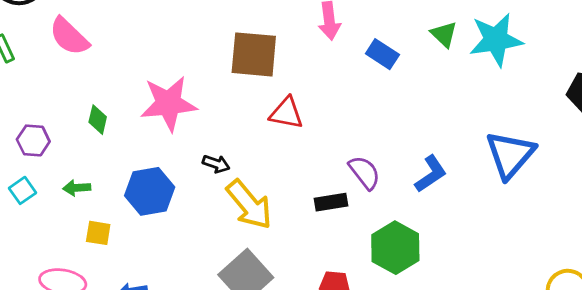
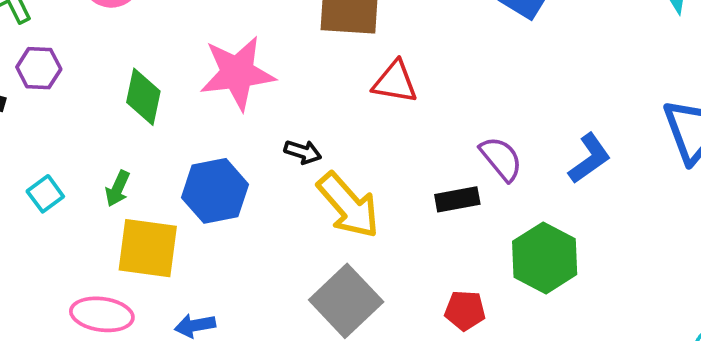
green diamond: (98, 120) -> (143, 97), size x1.4
purple hexagon: (33, 140) -> (39, 68), moved
green arrow: (77, 188) -> (118, 189), turned -60
yellow square: (98, 233) -> (148, 248), size x1.8

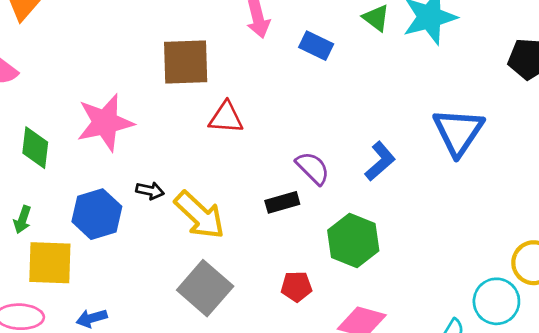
black arrow: (303, 152) -> (150, 191), moved

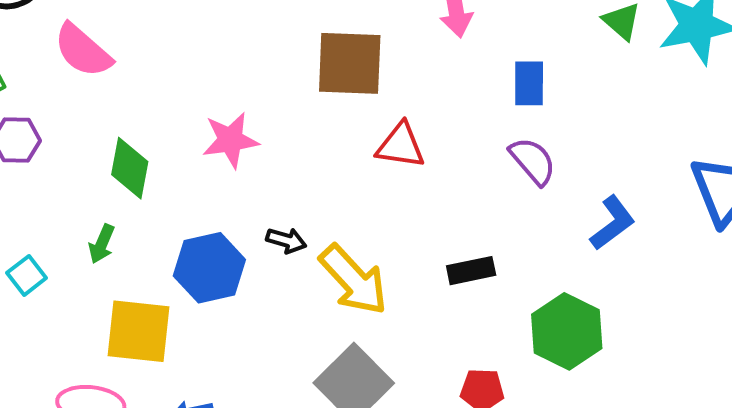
blue rectangle: (316, 46) -> (529, 83), moved, turned 60
pink star: (105, 122) -> (230, 140), size x0.7
purple semicircle: (313, 168) -> (533, 161), moved
green arrow: (22, 220) -> (102, 244), moved

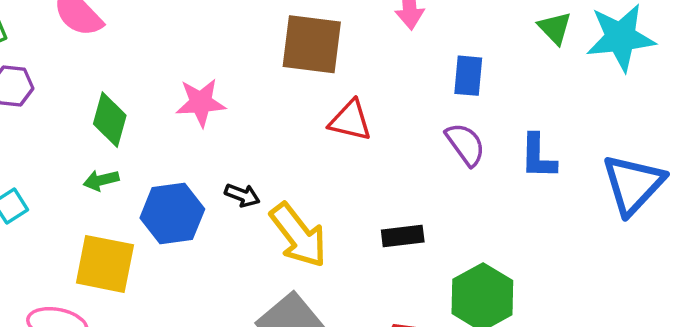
blue L-shape: (612, 223) -> (538, 156), moved, turned 123
green arrow: (102, 244) -> (101, 180), moved, turned 48

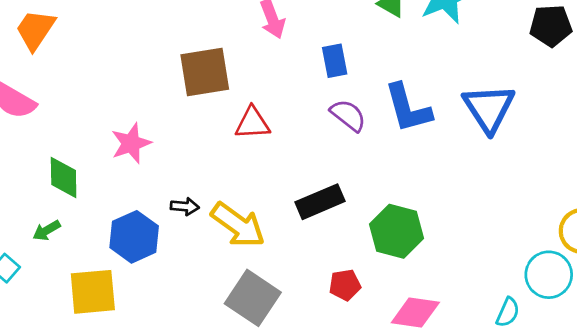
blue L-shape: (538, 156) -> (408, 108), size x1.4
green arrow: (101, 180) -> (47, 230), moved
black rectangle: (403, 236) -> (320, 202), size x1.4

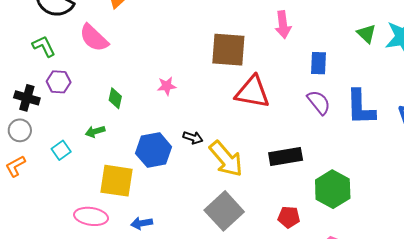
red triangle: (252, 123) -> (252, 92), size x1.4
pink star: (131, 143) -> (167, 86), size x0.7
green diamond: (64, 177) -> (115, 98), size x0.7

